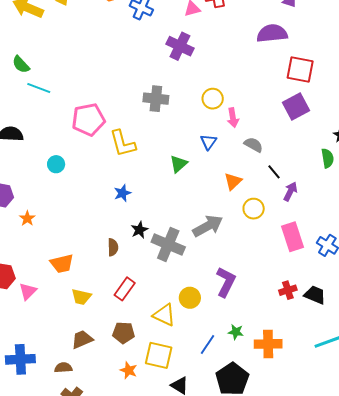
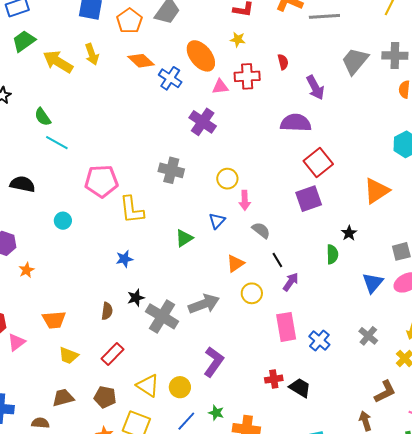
red square: (300, 69) -> (318, 163), turned 32
yellow circle: (190, 298) -> (180, 387), moved

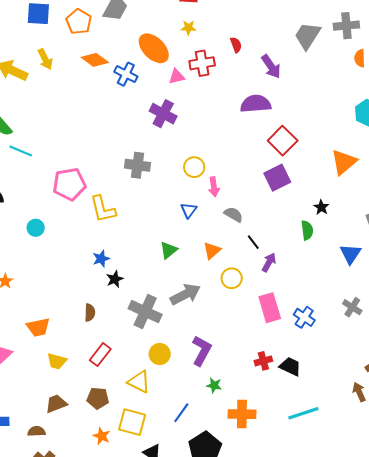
green triangle: (184, 238) -> (169, 250), moved
black star: (136, 298) -> (115, 279), moved
yellow circle: (180, 387) -> (160, 354), moved
green star: (216, 413) -> (214, 385), moved

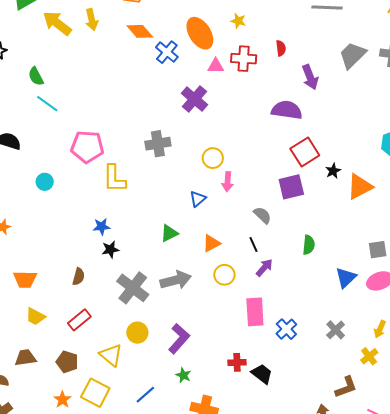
gray cross: (138, 165) -> (158, 144), turned -30
black star: (321, 207) -> (333, 171), moved
gray semicircle: (234, 214) -> (262, 215), moved

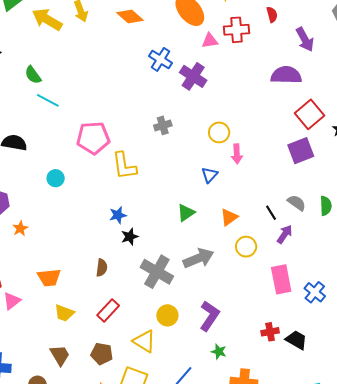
blue cross: (167, 52) -> (161, 59), moved
gray cross: (158, 144) -> (163, 125), size x0.7
gray semicircle: (262, 215) -> (297, 203), moved
brown trapezoid: (25, 358) -> (60, 355), turned 75

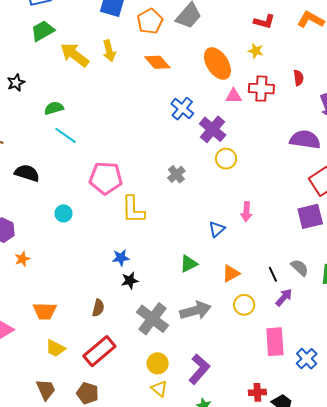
green semicircle: (33, 75) -> (54, 108), turned 102
gray cross: (163, 125) -> (176, 174), turned -30
yellow circle: (219, 132) -> (226, 159), moved
red rectangle: (108, 310) -> (99, 351), size x1.4
yellow triangle: (144, 341) -> (159, 389), moved, size x0.7

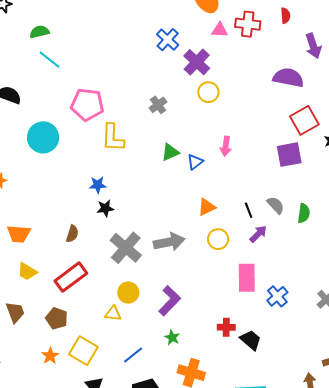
cyan circle: (64, 213) -> (43, 137), size x1.8
green triangle: (189, 264) -> (170, 152), moved
yellow triangle: (159, 389) -> (113, 314), moved, turned -36

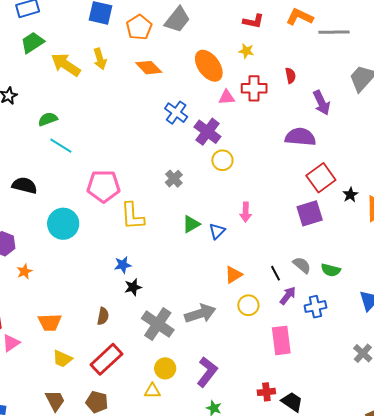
green semicircle: (304, 213) -> (331, 270), turned 102
blue cross: (277, 296) -> (315, 307), moved, turned 35

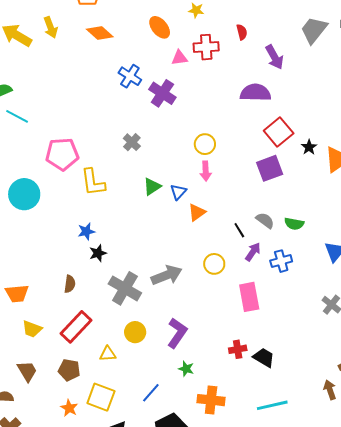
orange ellipse: (209, 66) -> (160, 27), size x0.7
yellow circle: (222, 160) -> (205, 144), moved
orange triangle: (233, 275) -> (197, 212), moved
yellow triangle: (152, 391) -> (108, 354), moved

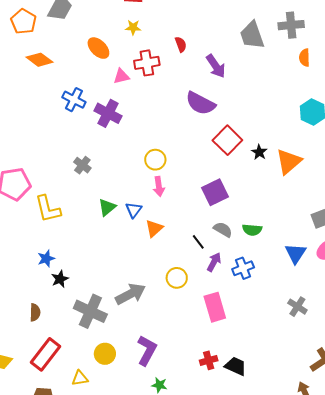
gray trapezoid: (314, 30) -> (252, 35), turned -52
purple semicircle: (255, 93) -> (200, 103), turned -148
purple square: (270, 168) -> (215, 192), moved

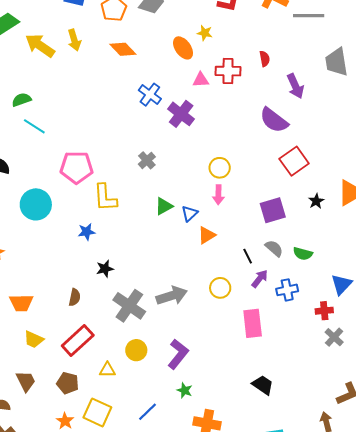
yellow star: (133, 27) -> (205, 33), moved
black star: (259, 152) -> (316, 201), moved
blue star: (46, 259) -> (87, 232), moved
red cross: (209, 360) -> (324, 311), moved

